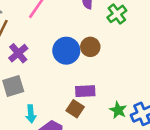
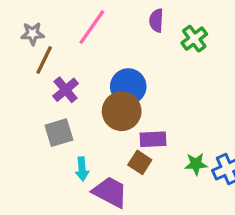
brown circle: (90, 47) -> (122, 111), moved, size x1.5
green star: (118, 110) -> (196, 164), turned -30

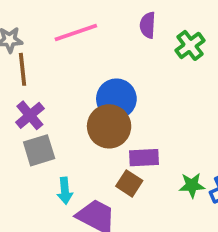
pink line: (92, 27) -> (76, 33), turned 36
brown line: (44, 60) -> (23, 69), turned -32
purple cross: (66, 90) -> (30, 115), moved

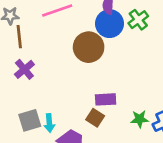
blue circle: (116, 99) -> (109, 24), moved
brown circle: (109, 126) -> (89, 47), moved
gray square: (39, 150) -> (30, 120), moved

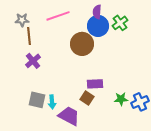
gray square: (30, 120) -> (37, 100), turned 30

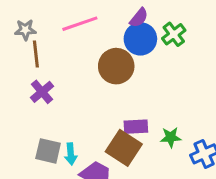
purple semicircle: (97, 12) -> (139, 18), turned -144
brown square: (87, 98) -> (124, 148), size x1.6
green star: (121, 99) -> (171, 137), moved

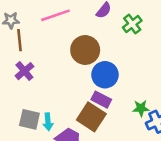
blue circle: (140, 39) -> (105, 75), moved
purple rectangle: (136, 127) -> (101, 100), turned 30
green star: (171, 137) -> (141, 108), moved

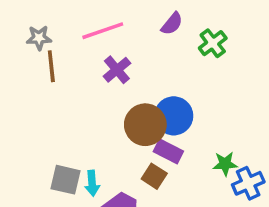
brown circle: (85, 50) -> (145, 125), moved
purple cross: (24, 71) -> (117, 70), moved
brown square: (91, 117) -> (154, 176), size x0.6

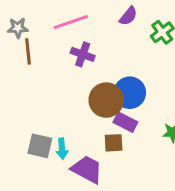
purple cross: (117, 70) -> (83, 54), turned -30
brown square: (154, 176) -> (114, 143), turned -36

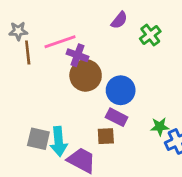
pink line: (71, 22) -> (60, 42), moved
brown circle: (106, 100) -> (86, 75), moved
cyan arrow: (62, 149) -> (59, 141), size x1.5

